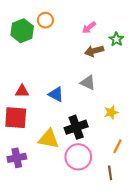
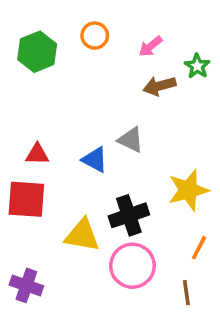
orange circle: (45, 20) -> (95, 36), moved
gray triangle: (88, 83) -> (131, 140), moved
yellow star: (111, 112) -> (188, 190), size x1.6
purple cross: (17, 158) -> (26, 285), moved, turned 30

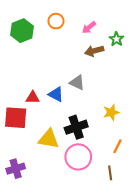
red triangle: (37, 154) -> (33, 98), moved
yellow star: (188, 190) -> (111, 112), size x0.7
purple cross: (26, 285) -> (16, 169), turned -36

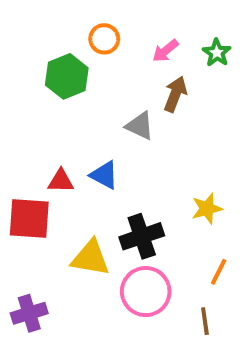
green hexagon: (22, 31) -> (67, 76), moved
green star: (116, 39) -> (217, 53), moved
brown arrow: (94, 51) -> (175, 94), turned 126
gray triangle: (77, 83) -> (140, 126), moved

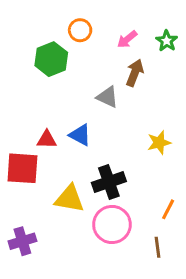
yellow star: (207, 209) -> (159, 143), moved

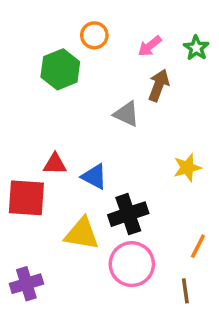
blue triangle: (80, 135) -> (94, 177), moved

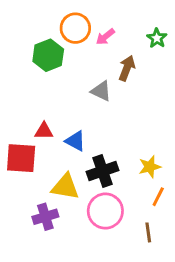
orange circle: (94, 35) -> (75, 28), size x1.4
pink arrow: (150, 46) -> (105, 37), moved
yellow star: (187, 168) -> (150, 167), moved
purple cross: (26, 284) -> (45, 217), moved

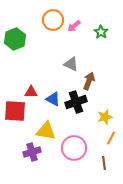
green star: (157, 38) -> (101, 32), moved
green hexagon: (48, 55) -> (15, 39), moved
brown arrow: (127, 68) -> (89, 81), moved
black cross: (103, 171) -> (76, 102), moved

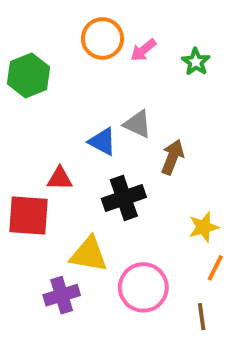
blue triangle: (53, 99) -> (102, 142), moved
black cross: (76, 102) -> (124, 198), moved

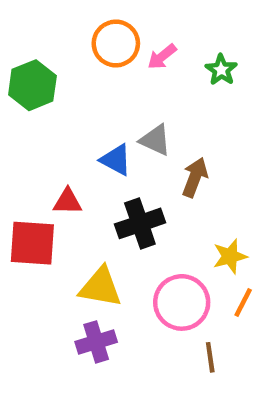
pink circle: (143, 287) -> (182, 302), moved
purple cross: (62, 295) -> (96, 342), moved
brown line: (202, 317) -> (210, 357), moved

